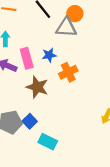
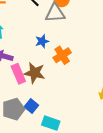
pink rectangle: (27, 58) -> (18, 74), moved

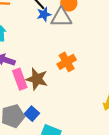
blue star: (42, 41) -> (44, 14), moved

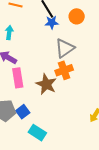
gray triangle: (61, 17) -> (65, 48), moved, turned -45
brown star: (37, 79) -> (46, 84), moved

